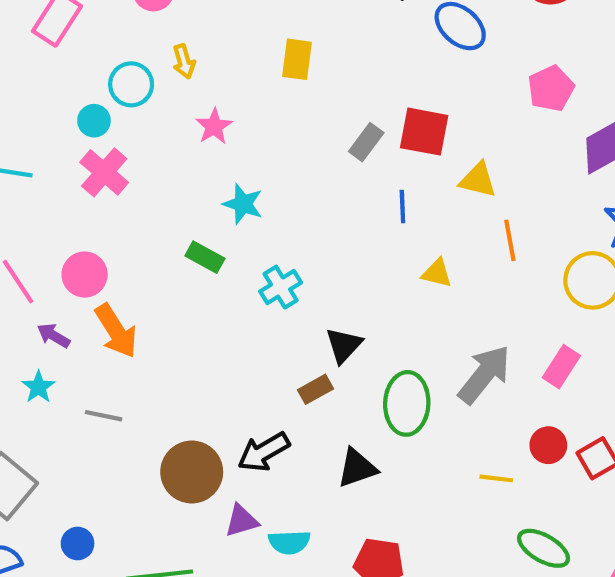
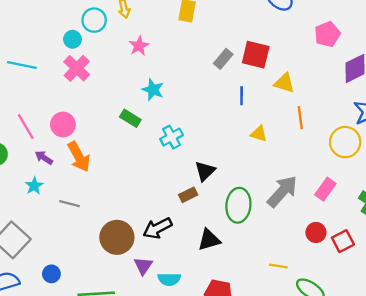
yellow line: (496, 478) -> (278, 266), moved
purple triangle: (242, 521) -> (143, 266), turned -42

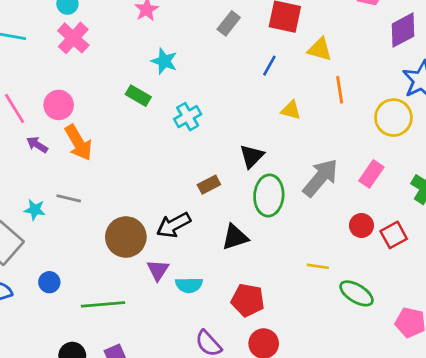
gray rectangle: (223, 59) -> (229, 23), moved
blue line: (242, 96) -> (269, 66), turned 30
black triangle: (205, 171) -> (252, 156), moved
cyan star: (34, 186) -> (35, 210), moved, turned -30

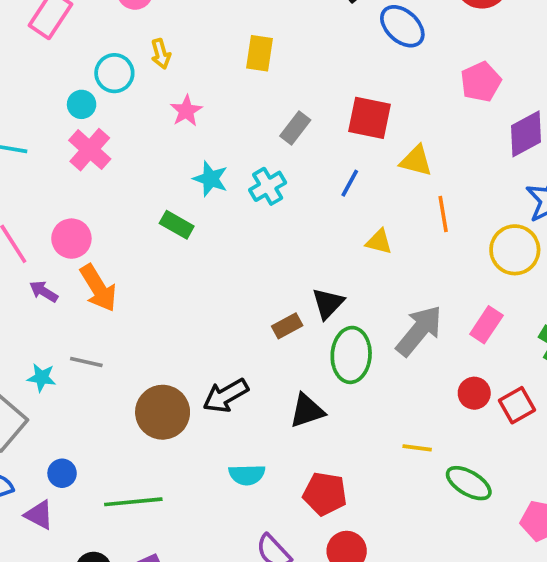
cyan cross: (188, 117) -> (268, 186), moved
brown rectangle: (209, 185) -> (287, 326), moved
purple triangle: (158, 270) -> (39, 515), moved, turned -35

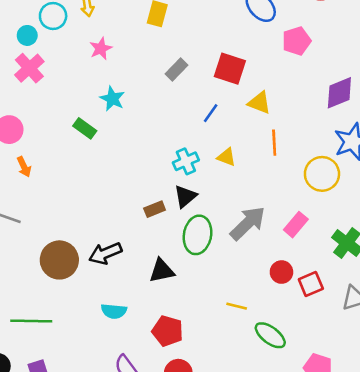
pink pentagon: (481, 82) -> (297, 41), moved
cyan cross: (268, 186) -> (186, 161), moved
orange arrow: (98, 288) -> (24, 167), size x0.6

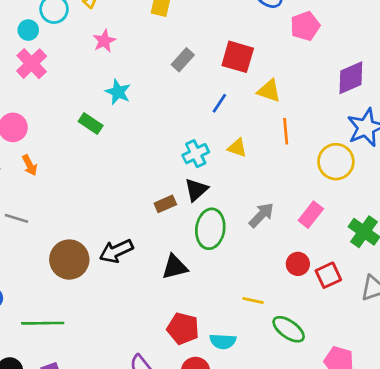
gray arrow: (248, 223) -> (261, 215), size x0.7
cyan semicircle: (114, 311) -> (223, 341), moved

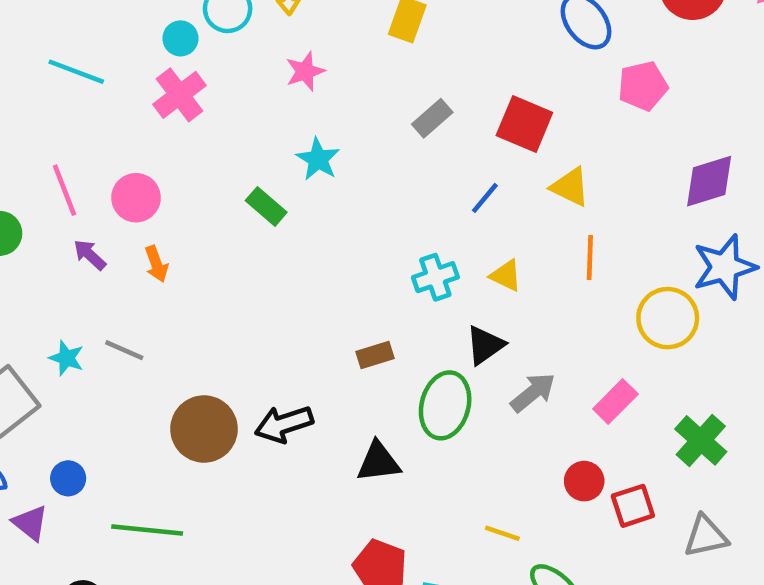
black triangle: (196, 190) -> (485, 345), moved

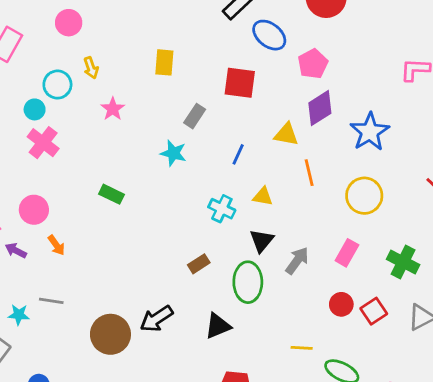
red square: (524, 124) -> (240, 83), moved
cyan star: (318, 159) -> (173, 153), moved
purple diamond: (709, 181) -> (320, 108), moved
blue star: (725, 267) -> (370, 132), moved
cyan cross: (435, 277) -> (222, 209), turned -30

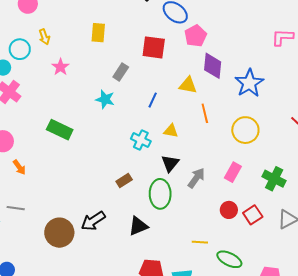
pink pentagon: (313, 64) -> (196, 36), moved
purple diamond: (320, 108) -> (213, 66), turned -52
green rectangle: (111, 194) -> (60, 130), size x1.4

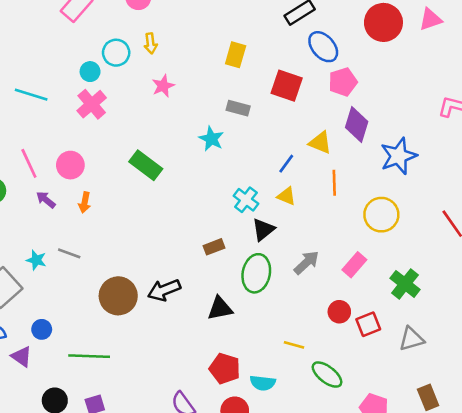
yellow rectangle: (98, 33) -> (236, 55), moved
gray rectangle: (121, 72) -> (238, 108), turned 60
blue line: (153, 100) -> (286, 164), moved
black triangle: (170, 163) -> (263, 230), moved
orange arrow: (19, 167) -> (85, 202), turned 35

